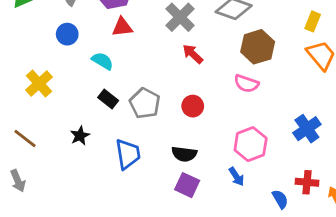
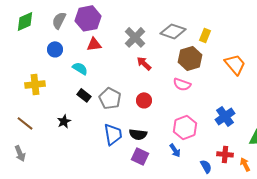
yellow rectangle: (313, 21) -> (205, 35), moved
yellow cross: (39, 83) -> (35, 84), turned 36
blue trapezoid: (128, 154) -> (113, 134), moved

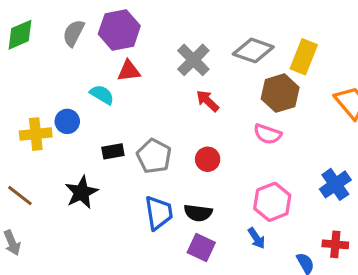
yellow rectangle: (205, 35) -> (304, 57), size x1.5
blue circle: (55, 49) -> (67, 121), moved
cyan semicircle: (80, 68) -> (102, 95), moved
black rectangle: (84, 95) -> (113, 151), turned -48
black star: (64, 121) -> (81, 192), size x1.5

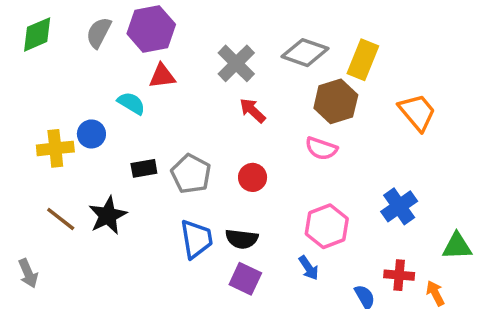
brown line: (20, 196) -> (61, 219), moved

